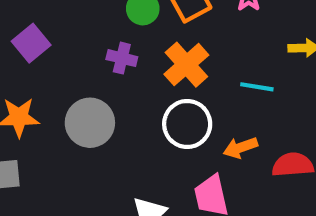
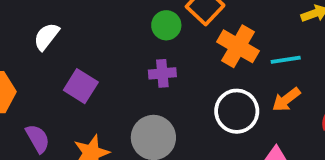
orange cross: (186, 65) -> (238, 46), moved
orange arrow: (240, 148) -> (286, 100), moved

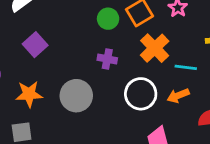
purple cross: (162, 73) -> (107, 59), moved

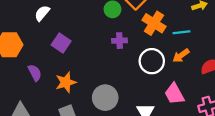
gray circle: (76, 96) -> (105, 98), moved

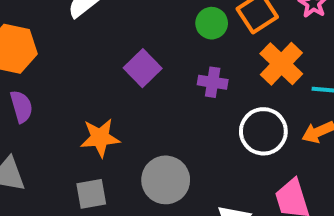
purple square: (61, 43) -> (143, 68), moved
purple semicircle: (35, 73) -> (21, 107), moved

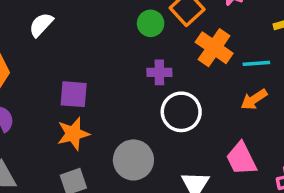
purple square: (143, 68) -> (74, 94), moved, turned -32
white circle: (263, 131) -> (181, 112), moved

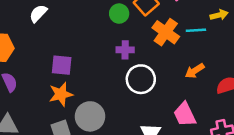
cyan line: (256, 63) -> (196, 30), moved
gray circle: (133, 160) -> (90, 116), moved

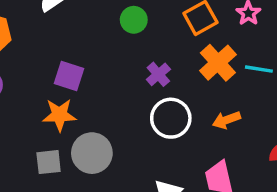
green circle: (119, 14) -> (134, 20), moved
purple cross: (125, 50) -> (158, 74), turned 36
orange arrow: (195, 71) -> (226, 120), moved

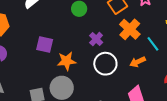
cyan line: (259, 69) -> (153, 44), moved, turned 49
orange star: (59, 115) -> (67, 61), moved

